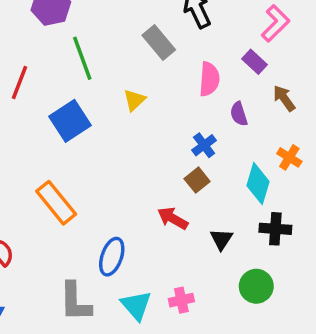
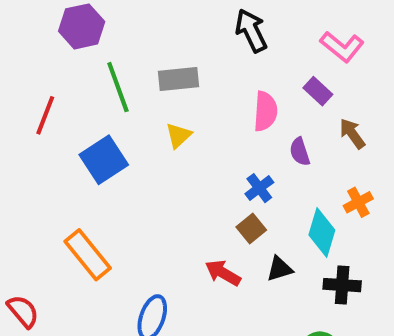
pink L-shape: (275, 23) -> (342, 47), turned 84
gray rectangle: (159, 43) -> (179, 79), moved, turned -56
orange cross: (289, 157) -> (358, 202), turned 30
black triangle: (221, 239) -> (280, 269), moved, turned 40

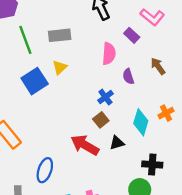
purple rectangle: (318, 91) -> (132, 35), moved
blue square: (104, 160) -> (35, 81), moved
orange cross: (358, 202) -> (166, 113), moved
red arrow: (223, 273) -> (85, 145), size x1.4
black cross: (342, 285) -> (152, 164), moved

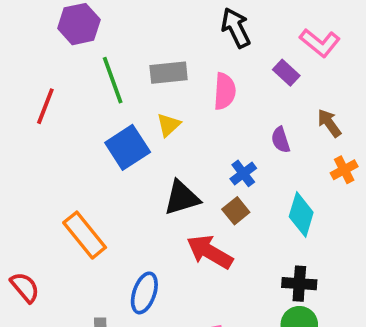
pink semicircle: (109, 54) -> (225, 91), moved
orange cross: (166, 113) -> (344, 170), moved
black triangle: (117, 143) -> (182, 198), moved, size x1.5
black cross: (152, 164) -> (299, 284), moved

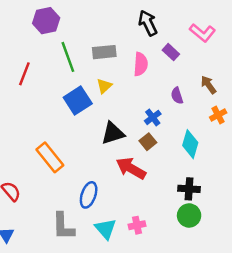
purple rectangle: (286, 73) -> (171, 52), moved

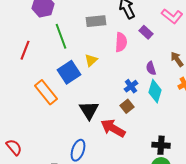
gray rectangle: (104, 52) -> (96, 21), moved
black triangle: (113, 133) -> (89, 110), moved, turned -45
cyan diamond: (190, 144) -> (155, 91), moved
orange rectangle: (50, 157) -> (46, 92), moved

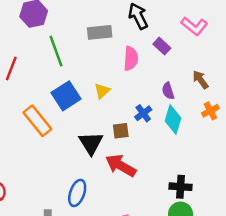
yellow triangle: (91, 60) -> (102, 91), moved
brown square: (127, 106) -> (121, 131), moved, turned 32

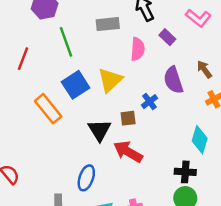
yellow triangle: (102, 91) -> (110, 80), size x1.6
purple semicircle: (168, 91) -> (173, 80), size x1.6
cyan diamond: (173, 120) -> (200, 140), moved

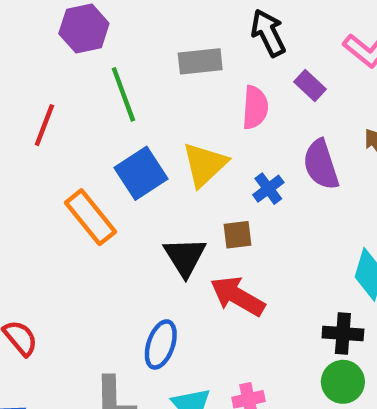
blue cross: (149, 102) -> (268, 189), moved

